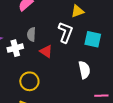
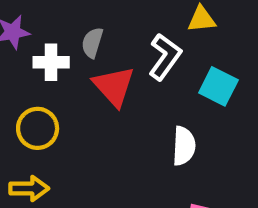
red triangle: (46, 51) -> (114, 86), size x1.5
yellow circle: (29, 81) -> (38, 128), moved

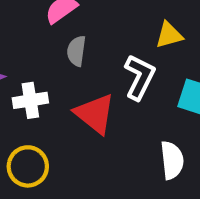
gray semicircle: (92, 43) -> (76, 51), moved

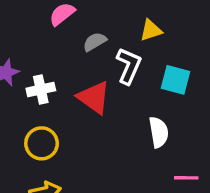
gray semicircle: (76, 51) -> (95, 42), moved, turned 55

